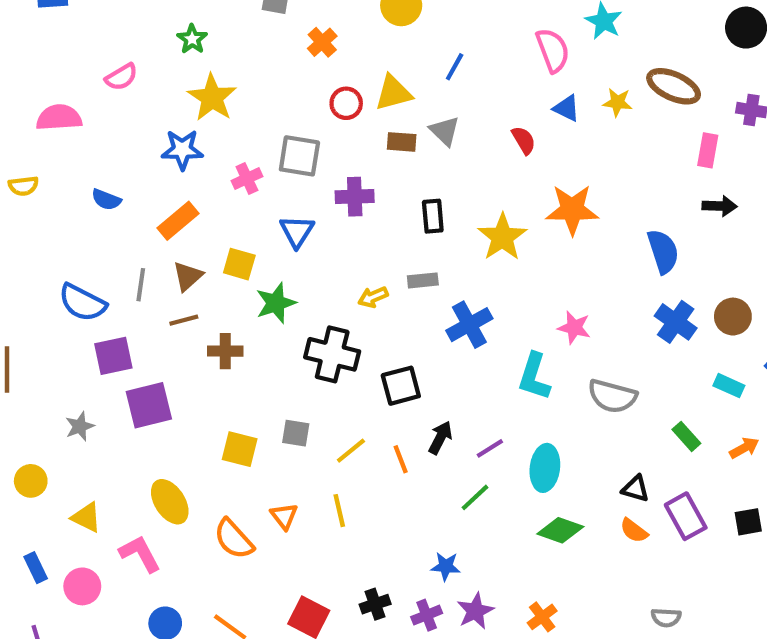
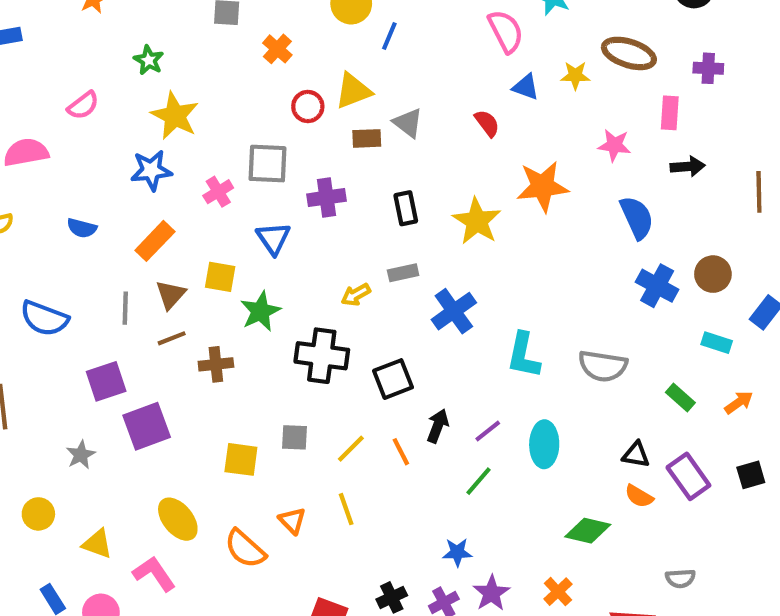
blue line: (455, 67) -> (389, 36), moved
blue semicircle: (82, 303) -> (44, 318), moved
pink star: (574, 328) -> (614, 145), moved
green diamond: (560, 530) -> (588, 531), moved

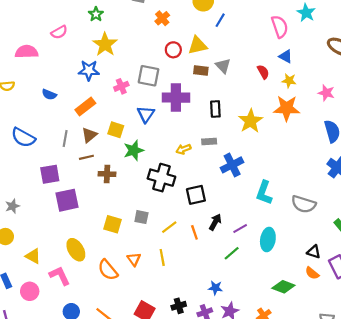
yellow star: (575, 75) -> (289, 81), moved
purple cross: (327, 198) -> (176, 98), size x1.4
gray star: (81, 455) -> (12, 206), moved

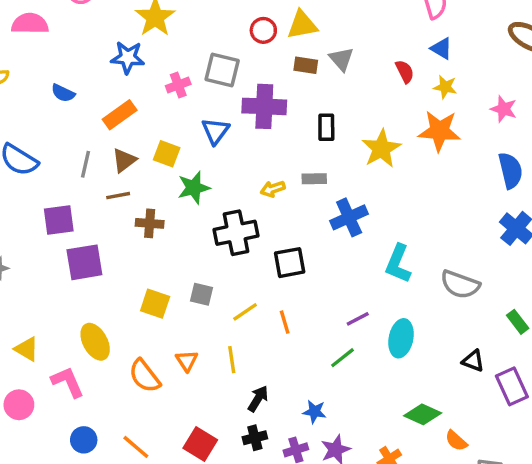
black cross: (161, 178) -> (236, 233), turned -30
black arrow: (215, 222) -> (258, 399), moved
orange semicircle: (312, 273) -> (456, 441), moved

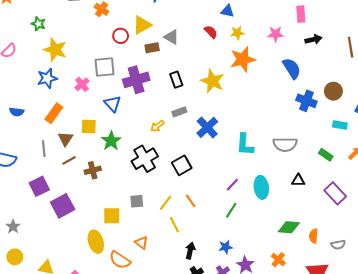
yellow ellipse: (95, 342) -> (96, 242), moved, turned 30
yellow line: (232, 360) -> (174, 225), moved
black triangle: (473, 361) -> (298, 180), moved
orange semicircle: (456, 441) -> (314, 236), turned 72

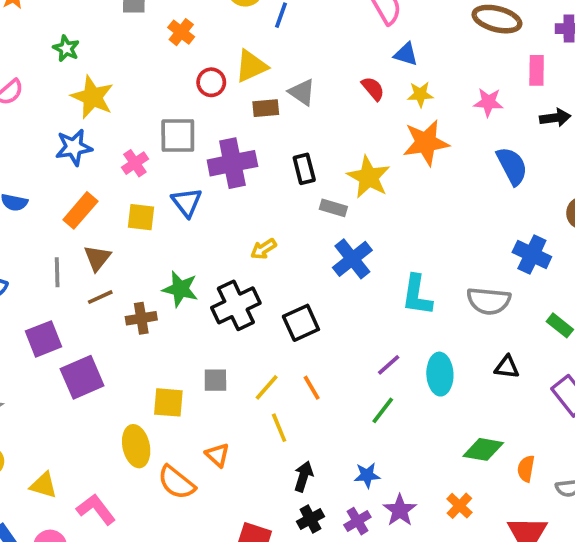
blue cross: (306, 101) -> (532, 254), moved
gray rectangle: (179, 112) -> (333, 208), moved, turned 32
yellow square: (89, 127) -> (141, 217), moved
green star: (111, 141) -> (180, 289), moved, turned -30

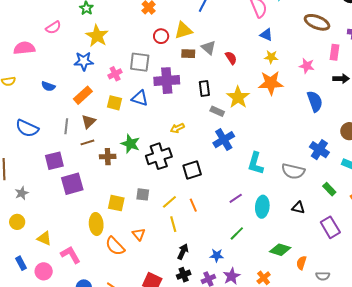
red semicircle: (373, 89) -> (231, 58), moved
blue triangle: (187, 202) -> (140, 98), turned -42
green line: (383, 410) -> (237, 233), moved

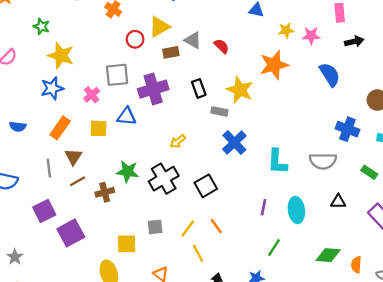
yellow star: (271, 57) -> (286, 30), moved
purple line: (236, 198) -> (263, 207), turned -32

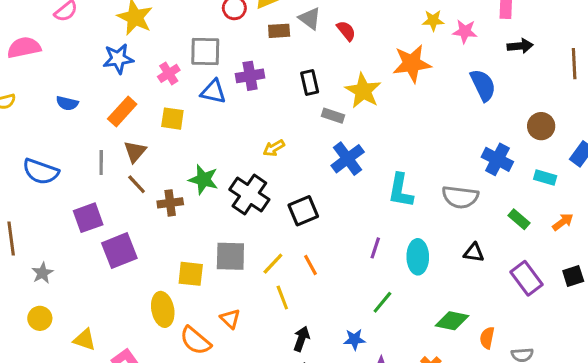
purple cross: (153, 89) -> (250, 76), size x0.7
blue triangle: (127, 116) -> (213, 92), moved
black cross: (164, 179) -> (249, 195), turned -32
brown line: (78, 181) -> (137, 184), turned 70
gray square: (155, 227) -> (230, 256), size x1.5

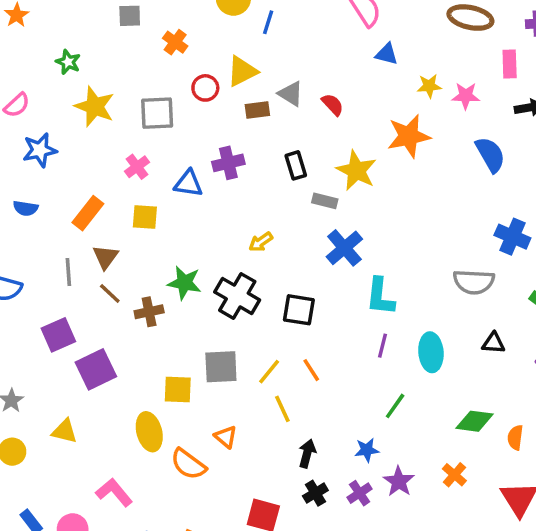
gray square: (205, 51) -> (157, 113), moved
blue star: (118, 59) -> (40, 150), moved
cyan L-shape: (401, 191) -> (380, 297), moved
black square: (303, 211) -> (299, 310), turned 36
yellow triangle: (85, 340) -> (64, 431), moved

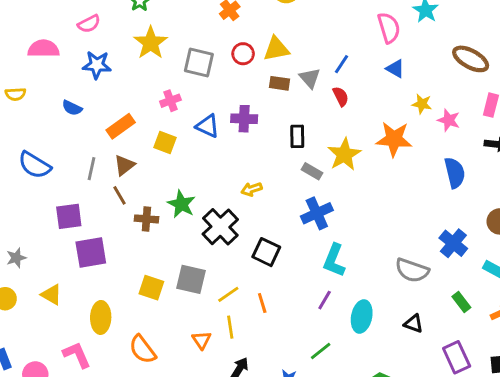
blue line: (268, 22) -> (342, 64), moved
yellow ellipse: (149, 432) -> (101, 317), moved
orange triangle: (226, 437) -> (202, 340), moved

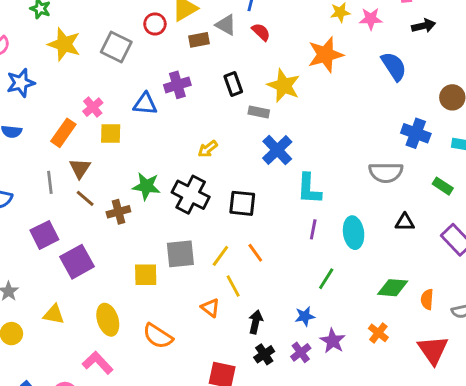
gray square: (199, 63) -> (116, 47), turned 32
pink cross: (170, 101) -> (93, 107), moved

